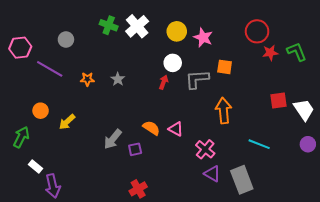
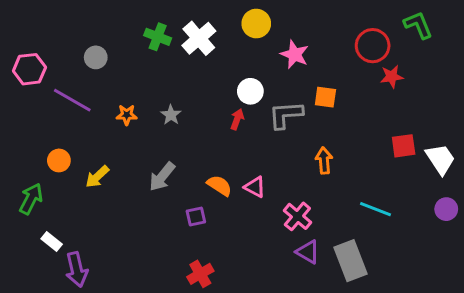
yellow circle: (177, 31) -> (256, 24), moved
green L-shape: (297, 52) -> (418, 25), moved
orange arrow: (224, 111) -> (324, 160), size x0.7
gray arrow: (113, 139) -> (162, 177), moved

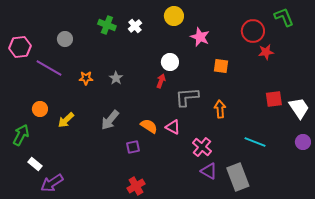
white cross: (199, 38) -> (135, 26), size x0.6
gray L-shape: (286, 115) -> (187, 97), moved
purple arrow: (77, 269) -> (52, 183), turned 70

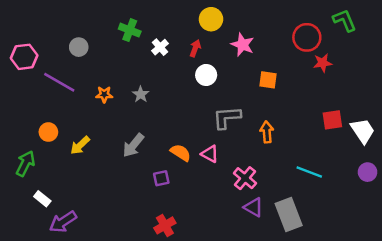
white cross: (135, 26) -> (160, 47), moved
red arrow: (161, 81) -> (195, 48), moved

